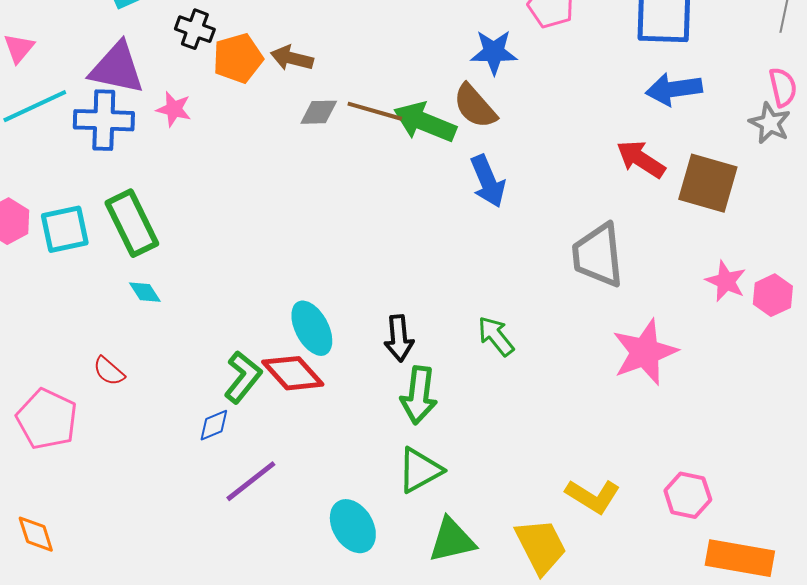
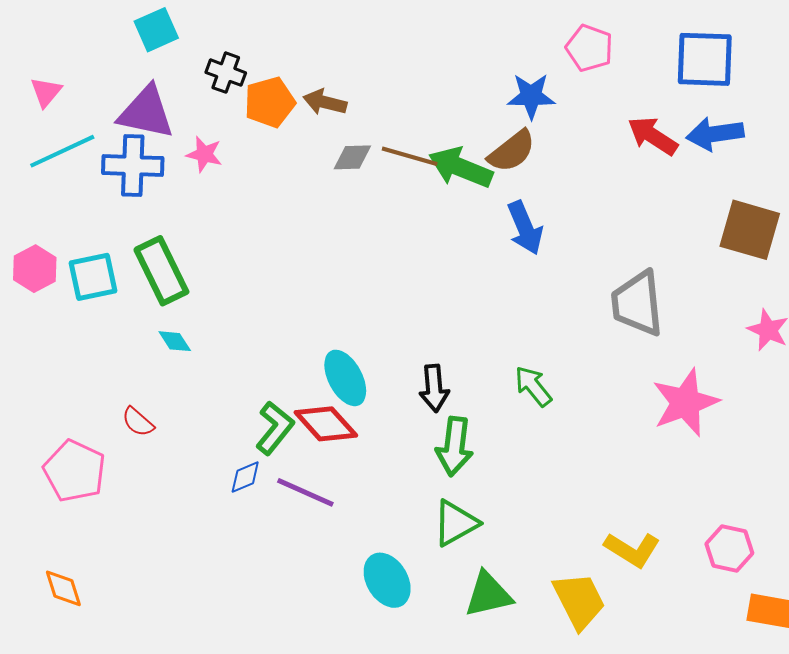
brown semicircle: (475, 106) -> (512, 151), turned -87
red arrow: (641, 159) -> (653, 136), moved
purple line: (251, 481) -> (305, 492), moved, turned 62

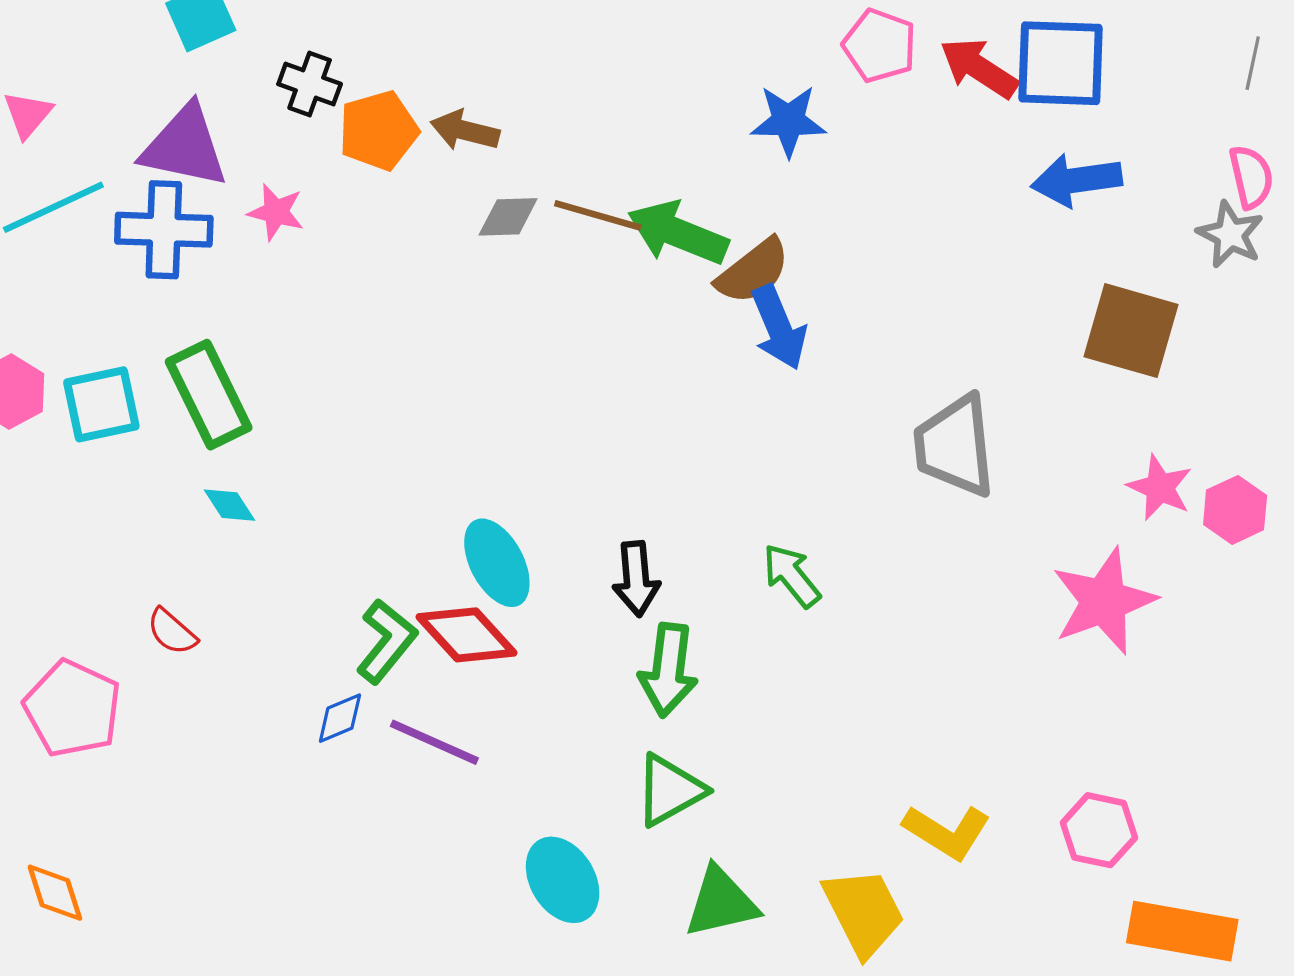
red arrow: (653, 136) -> (979, 68), moved
brown semicircle: (512, 151) -> (753, 271), moved
pink star: (685, 402) -> (1104, 601), moved

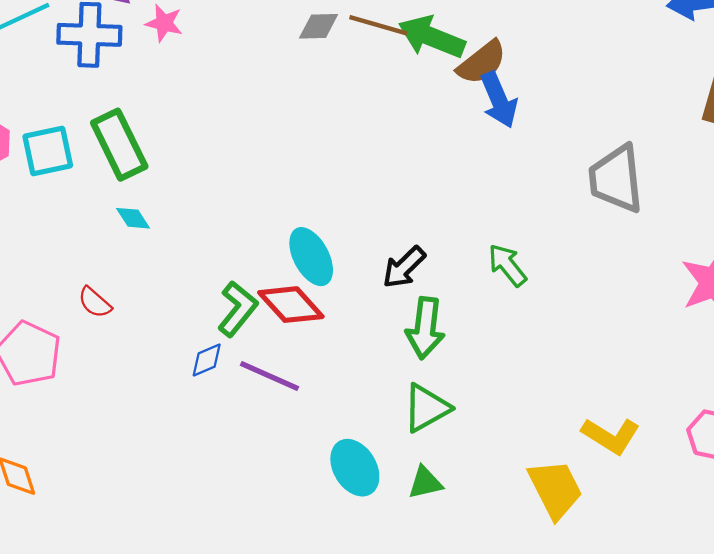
black arrow: (636, 579) -> (404, 267), turned 51
green triangle: (721, 902) -> (425, 483), moved, size x0.7

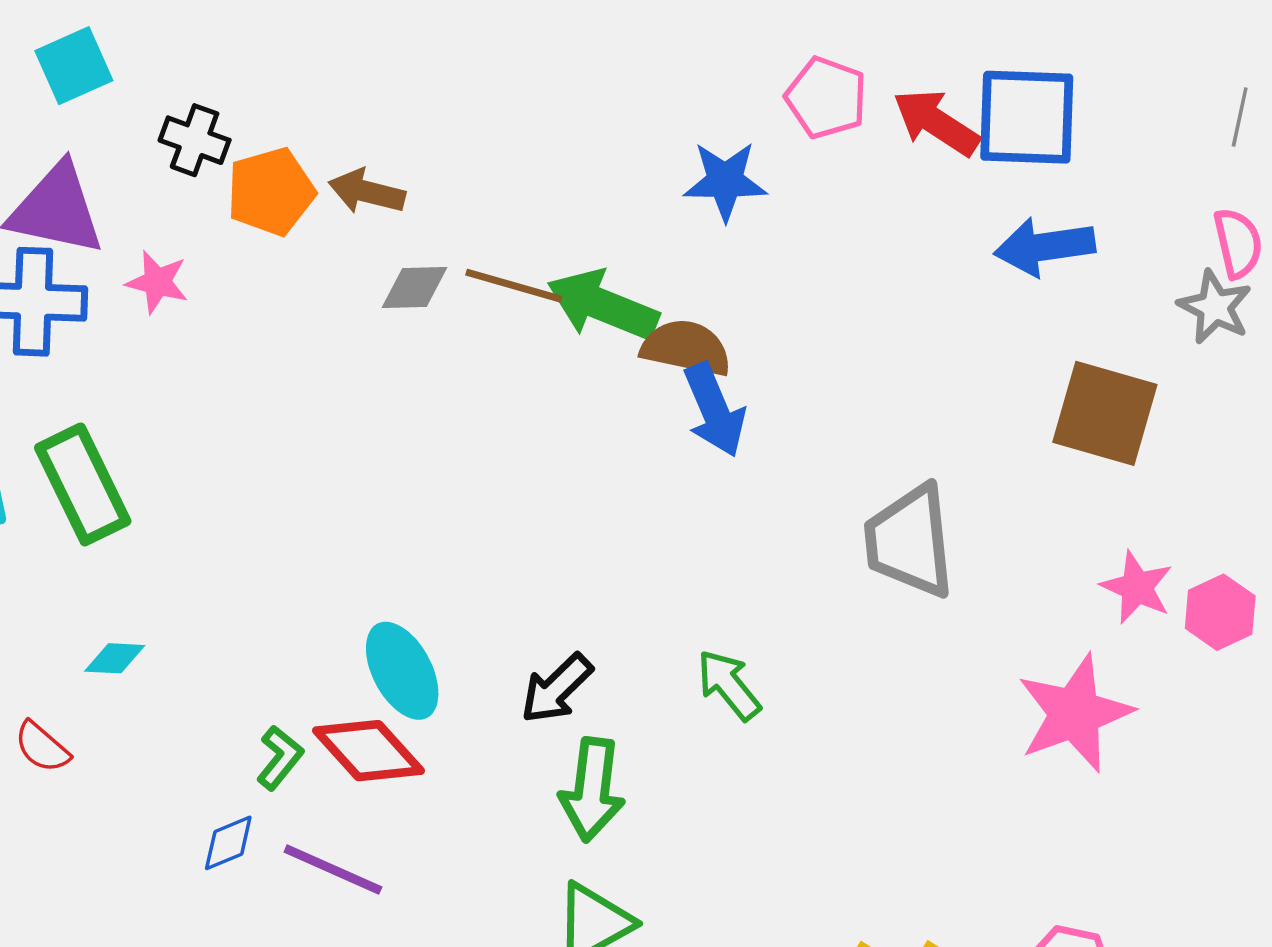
brown semicircle: (482, 63) -> (686, 348), turned -130
cyan diamond: (133, 218) -> (115, 658), moved, turned -54
green L-shape: (238, 309) -> (280, 758), size x0.7

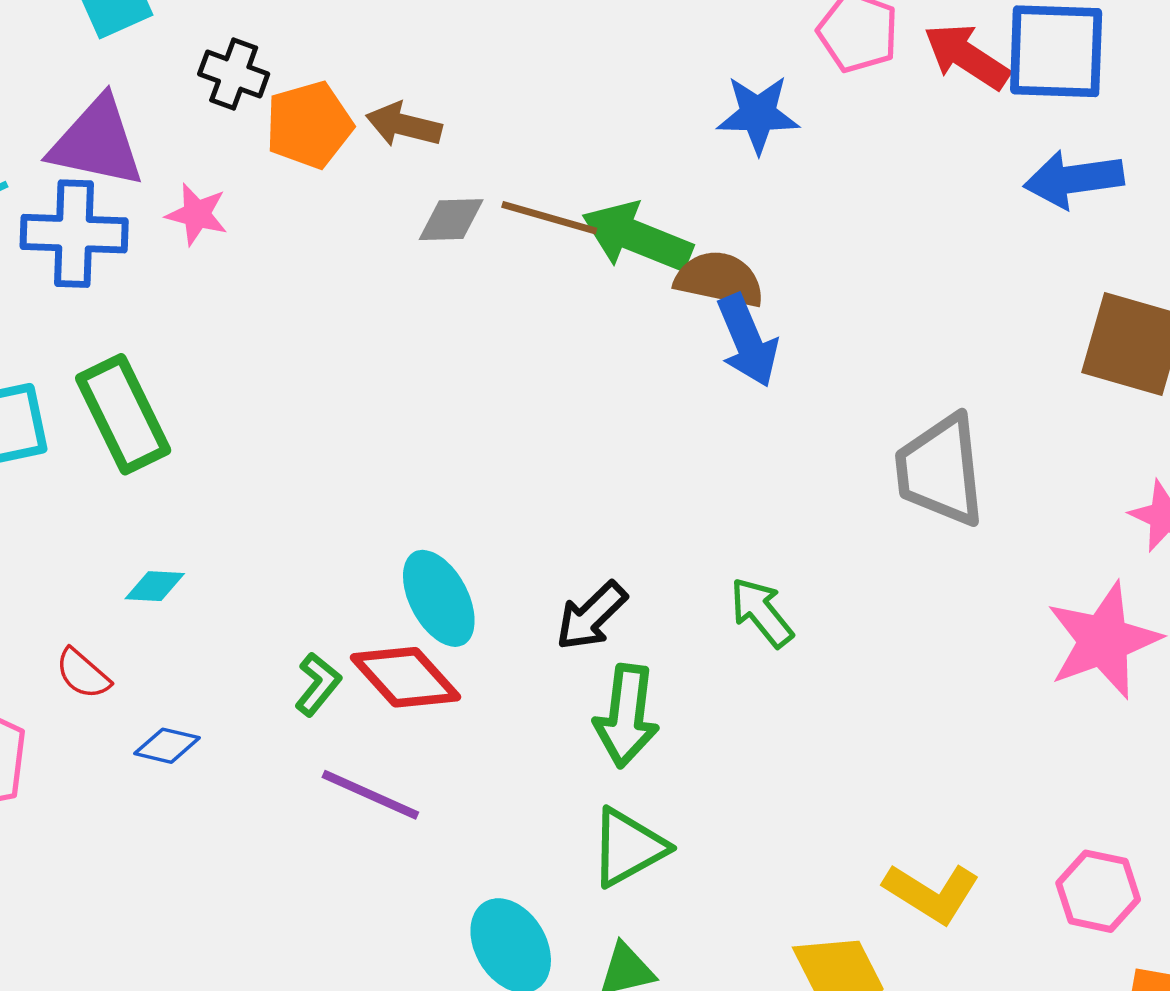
blue diamond: (228, 843) -> (167, 746), moved, turned 36

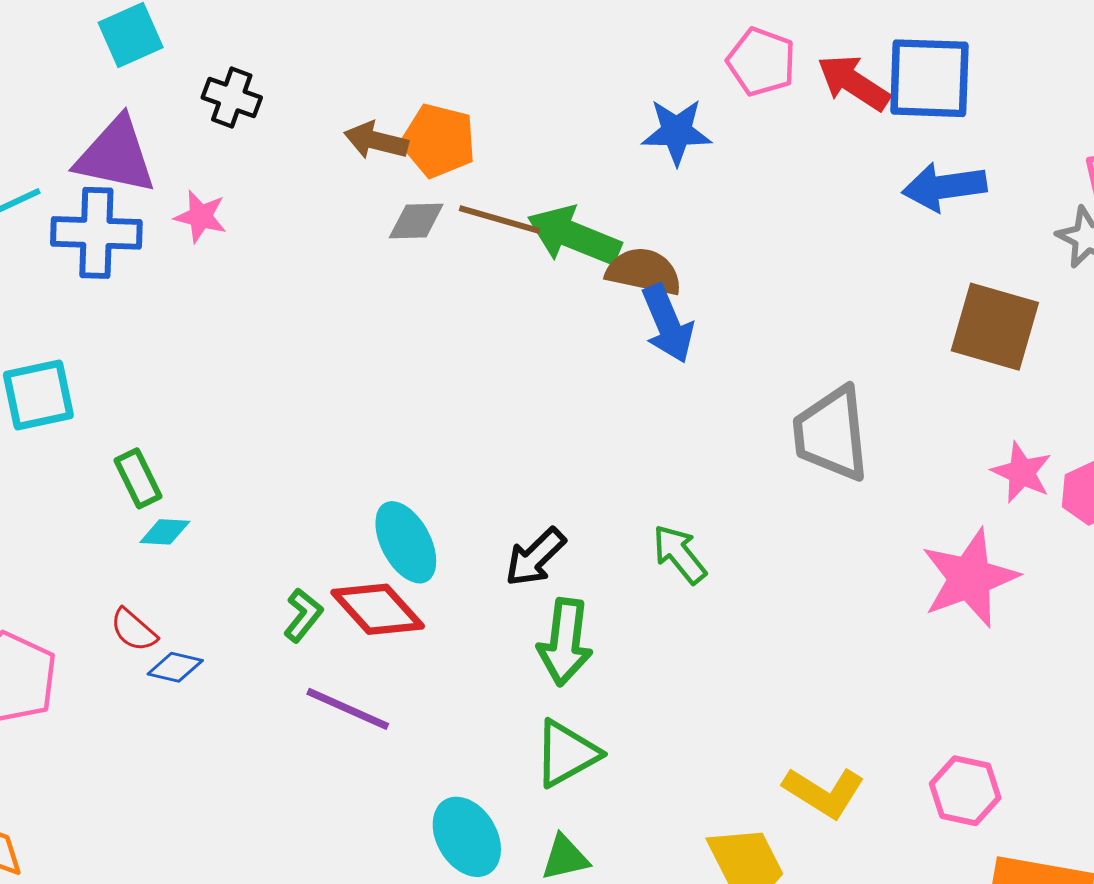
orange pentagon: (309, 125) -> (439, 141), moved, turned 30
green rectangle: (123, 414) -> (138, 478), moved, size x0.6
red semicircle: (83, 674) -> (134, 630), moved

